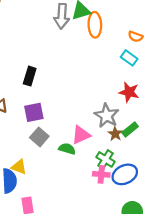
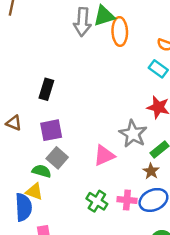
brown star: (115, 134) -> (151, 171), moved
green semicircle: (67, 149) -> (42, 171), moved
green cross: (106, 159) -> (97, 201), moved

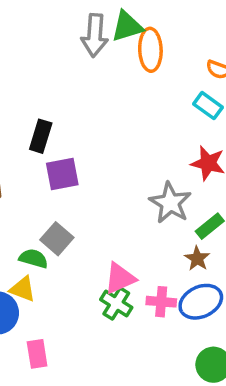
purple square: (51, 130) -> (62, 174), moved
pink triangle: (104, 155) -> (120, 278), moved

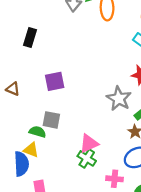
black rectangle: (41, 136) -> (30, 38), moved
gray square: (57, 239) -> (51, 120), turned -30
pink cross: (161, 302) -> (115, 179), moved

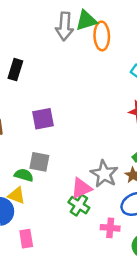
gray star: (119, 99) -> (104, 174), moved

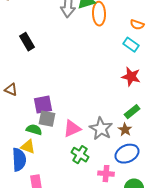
black rectangle: (15, 70) -> (27, 42), turned -48
purple square: (43, 119) -> (43, 105), moved
pink triangle: (81, 188) -> (72, 129), moved

